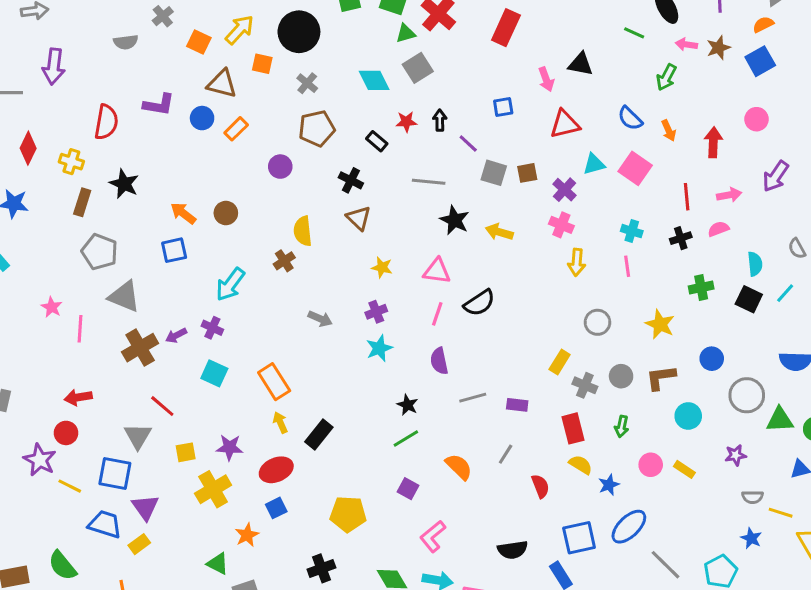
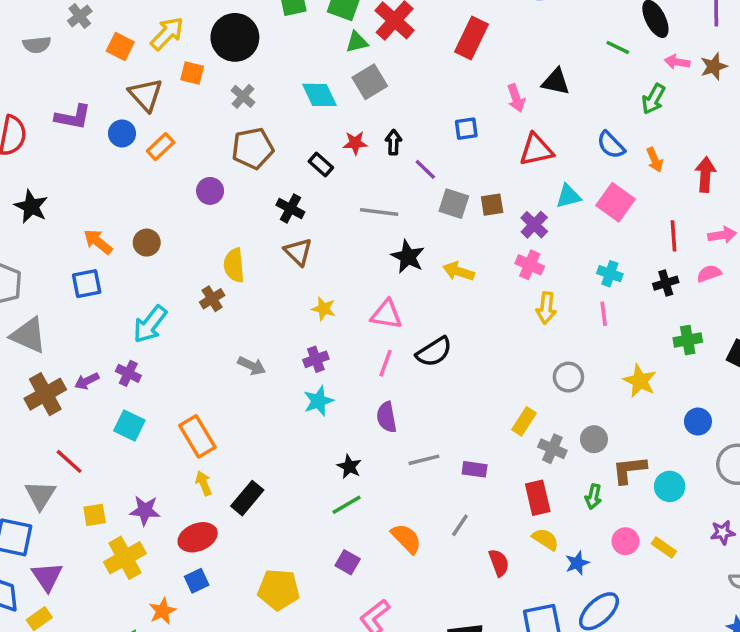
brown triangle: (222, 84) -> (146, 95), turned 32
brown L-shape: (661, 378) -> (629, 470), moved

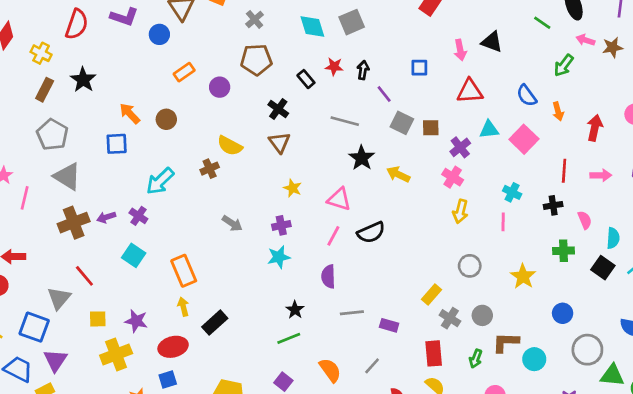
orange rectangle: (161, 147) -> (184, 72), moved
yellow semicircle: (234, 265) -> (230, 146), turned -65
pink semicircle: (709, 274) -> (585, 220), moved, turned 78

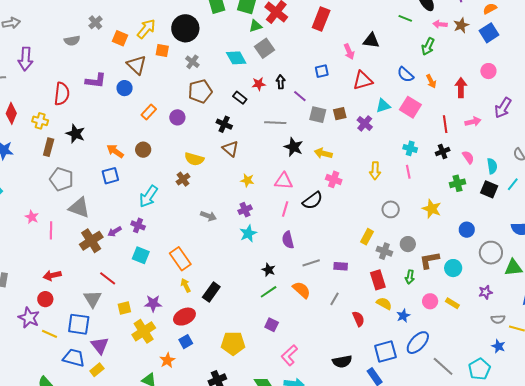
pink cross: (453, 177) -> (334, 179), moved
orange semicircle: (330, 370) -> (302, 290), moved

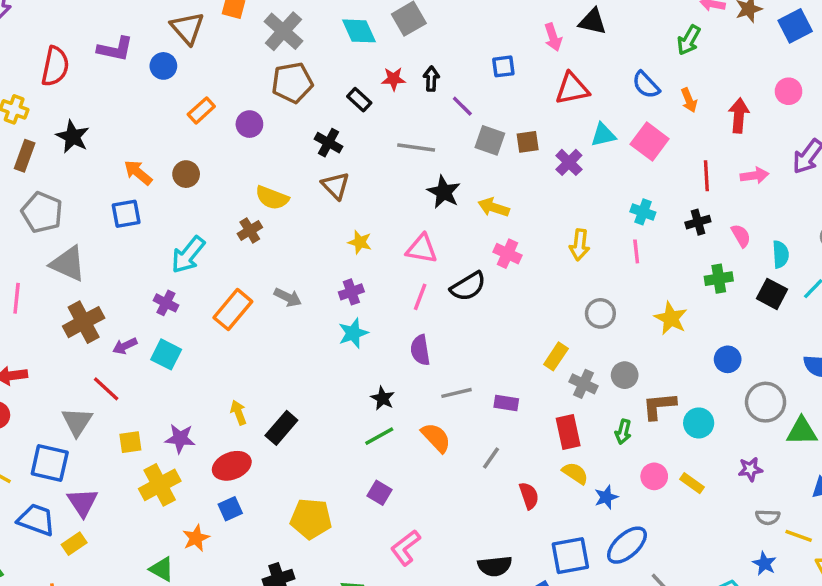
gray cross: (192, 62) -> (283, 31), size x1.6
purple arrow: (114, 232) -> (125, 346), moved
orange rectangle: (180, 259) -> (233, 310), moved, turned 70

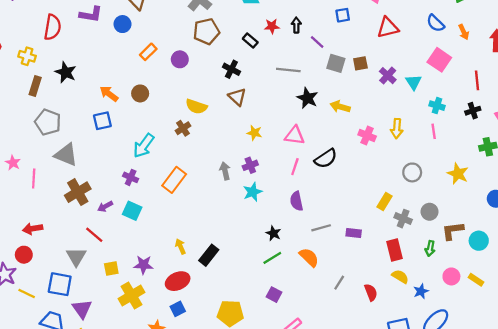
cyan triangle: (603, 135) -> (414, 82), moved, turned -48
pink cross: (507, 254) -> (367, 135), moved
gray arrow: (288, 297) -> (225, 171), moved, turned -126
gray line: (491, 458) -> (339, 283), moved

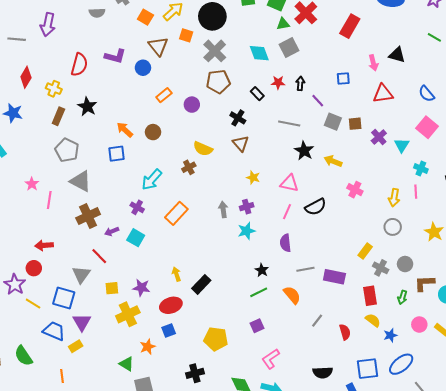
yellow arrow: (397, 129) -> (394, 198), moved
purple rectangle: (354, 233) -> (334, 277), size x1.5
purple square: (274, 295) -> (257, 326), turned 32

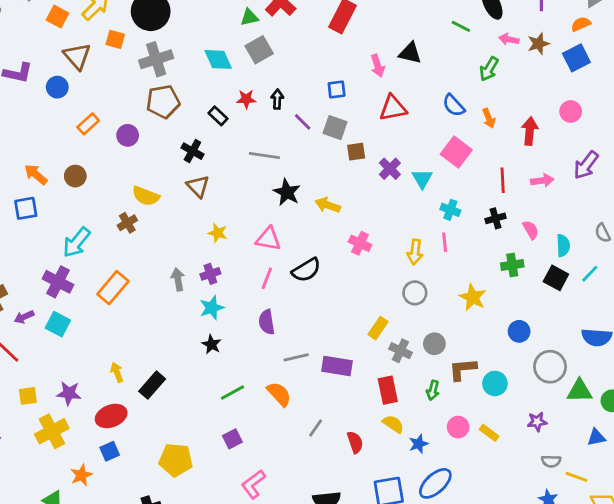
gray cross: (215, 51) -> (156, 59), turned 30
gray square: (333, 122) -> (335, 128), moved
purple cross: (137, 207) -> (58, 282), size x1.5
black star: (262, 270) -> (212, 344), moved

